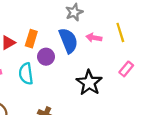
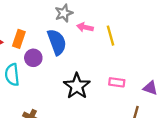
pink arrow: (94, 38) -> (85, 27), moved
pink rectangle: (126, 69) -> (117, 82), moved, turned 56

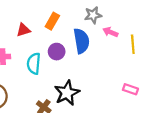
orange rectangle: (19, 39) -> (52, 21), moved
black star: (77, 86) -> (67, 93), moved

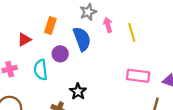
pink arrow: (110, 32) -> (108, 25), turned 64
pink rectangle: (130, 89) -> (138, 76), size x1.5
black star: (67, 93) -> (78, 91), size x0.7

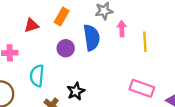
cyan semicircle: (41, 70) -> (37, 76), moved

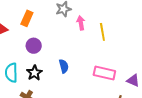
blue semicircle: (92, 38) -> (64, 66), moved, size x0.6
black star: (76, 91) -> (34, 73), moved

